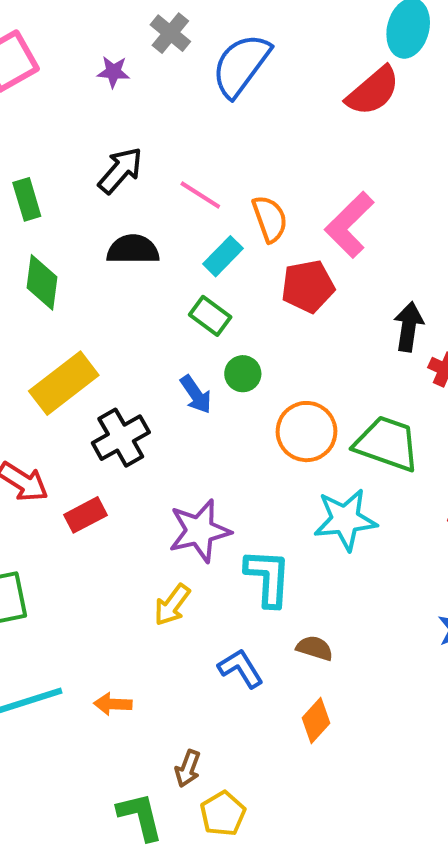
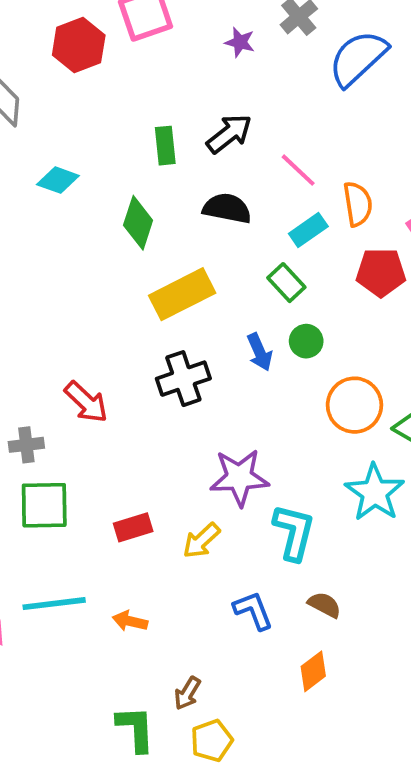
green rectangle: (27, 199) -> (165, 146), moved
yellow rectangle: (64, 383) -> (182, 294), moved
red rectangle: (85, 515) -> (133, 527), moved
cyan star: (345, 520) -> (375, 492), turned 30

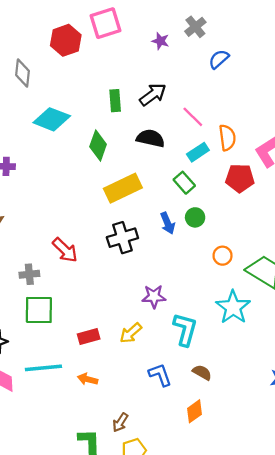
blue semicircle: (358, 58) -> (219, 59), moved, size x0.6
cyan diamond: (58, 180) -> (52, 119), size x1.5
orange circle: (354, 405) -> (223, 256), size x0.6
purple star: (239, 477) -> (154, 296), size x0.7
red rectangle: (133, 527) -> (89, 336), moved

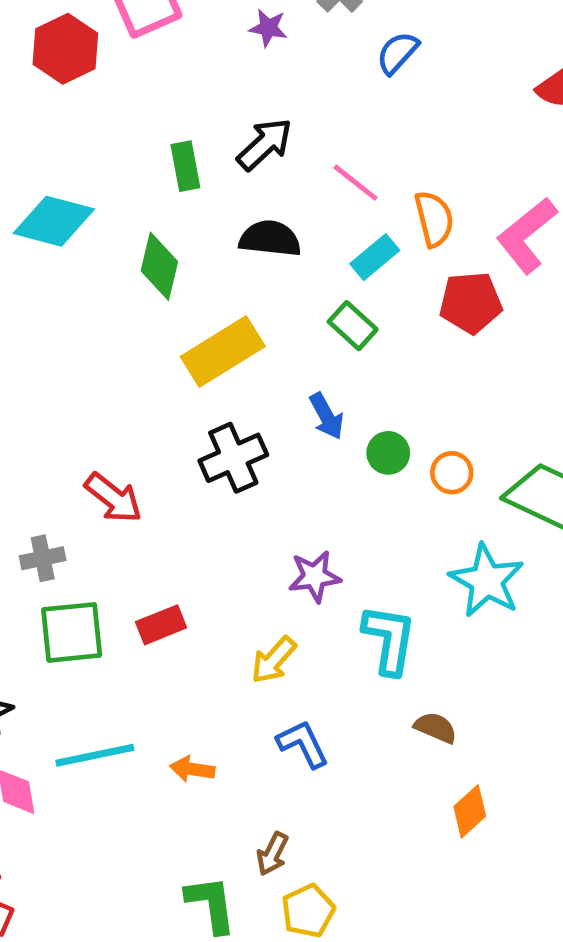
green circle: (195, 217) -> (388, 453), moved
red rectangle: (89, 336) -> (161, 625), moved
blue L-shape: (160, 375) -> (303, 744), moved
orange diamond: (194, 411) -> (470, 811), moved

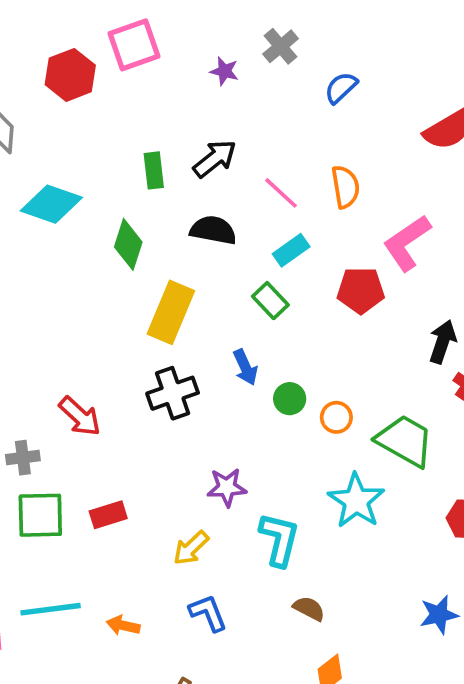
blue semicircle: (397, 53) -> (341, 88), moved
orange semicircle: (434, 219) -> (345, 187), moved
yellow rectangle: (223, 351) -> (171, 312), turned -40

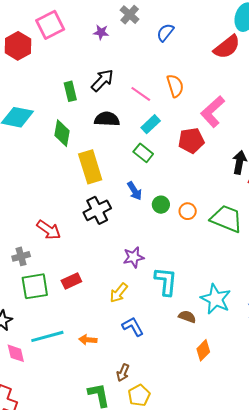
yellow rectangle: (171, 312) -> (90, 167), turned -32
cyan star: (356, 501) -> (216, 299), moved

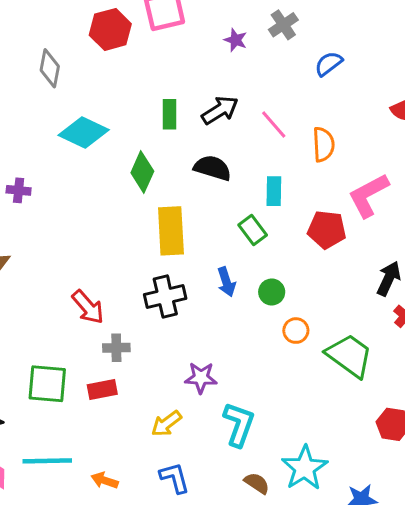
pink line: (141, 94) -> (274, 125), moved
cyan rectangle: (151, 124) -> (274, 191), turned -60
green circle: (161, 205) -> (272, 292), moved
gray cross: (21, 256) -> (116, 348), moved

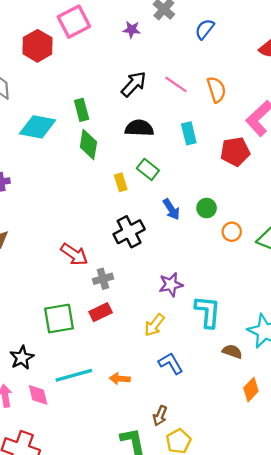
green rectangle: (170, 114) -> (82, 110), moved
green rectangle: (253, 230) -> (148, 169), moved
yellow rectangle: (171, 231) -> (121, 182), size x0.5

